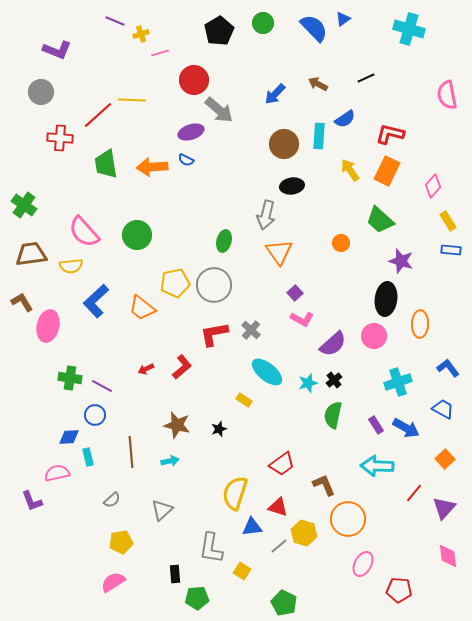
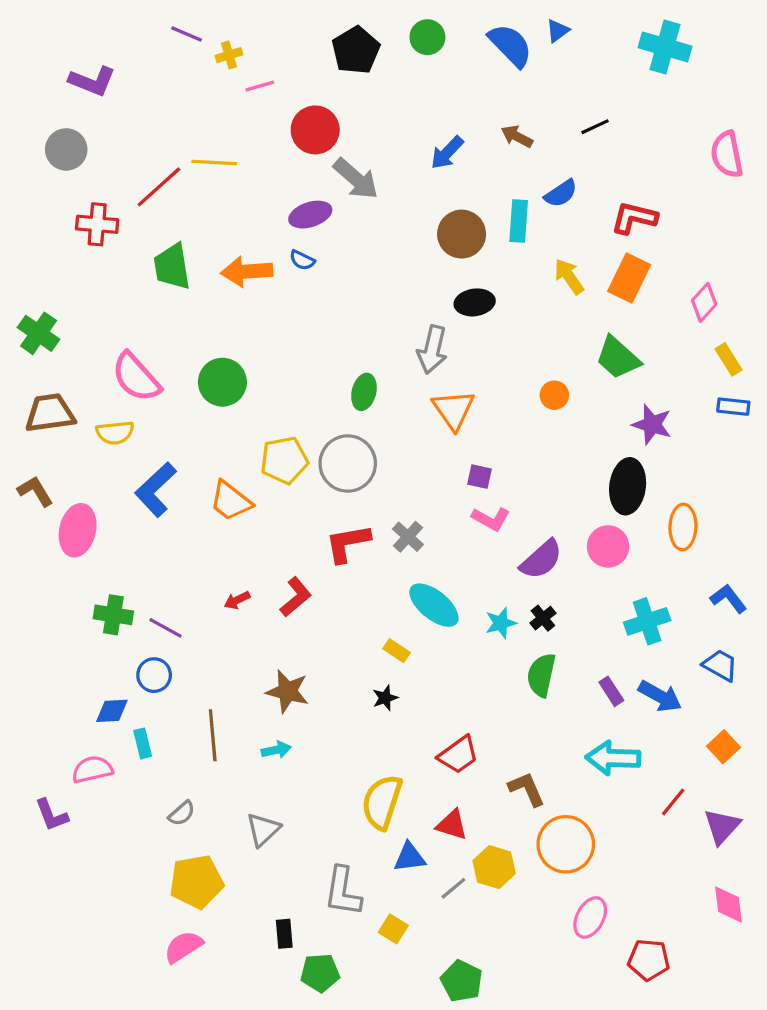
purple square: (295, 293) -> (480, 477), turned -35
black star: (219, 429) -> (385, 698), moved
yellow pentagon: (121, 542) -> (196, 882), size x1.4

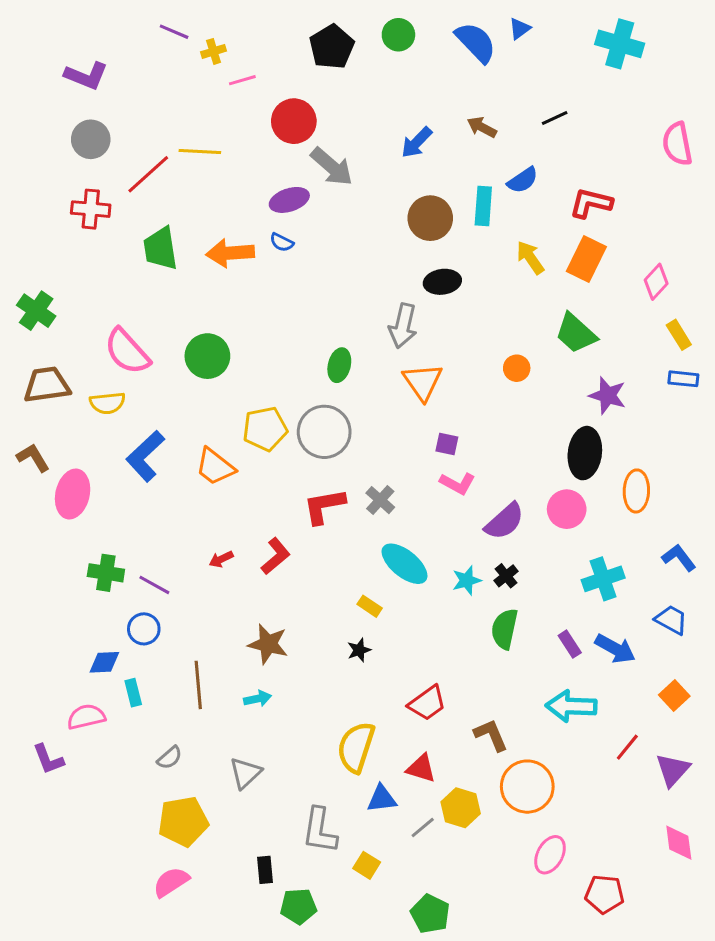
gray circle: (66, 149) -> (91, 139), moved

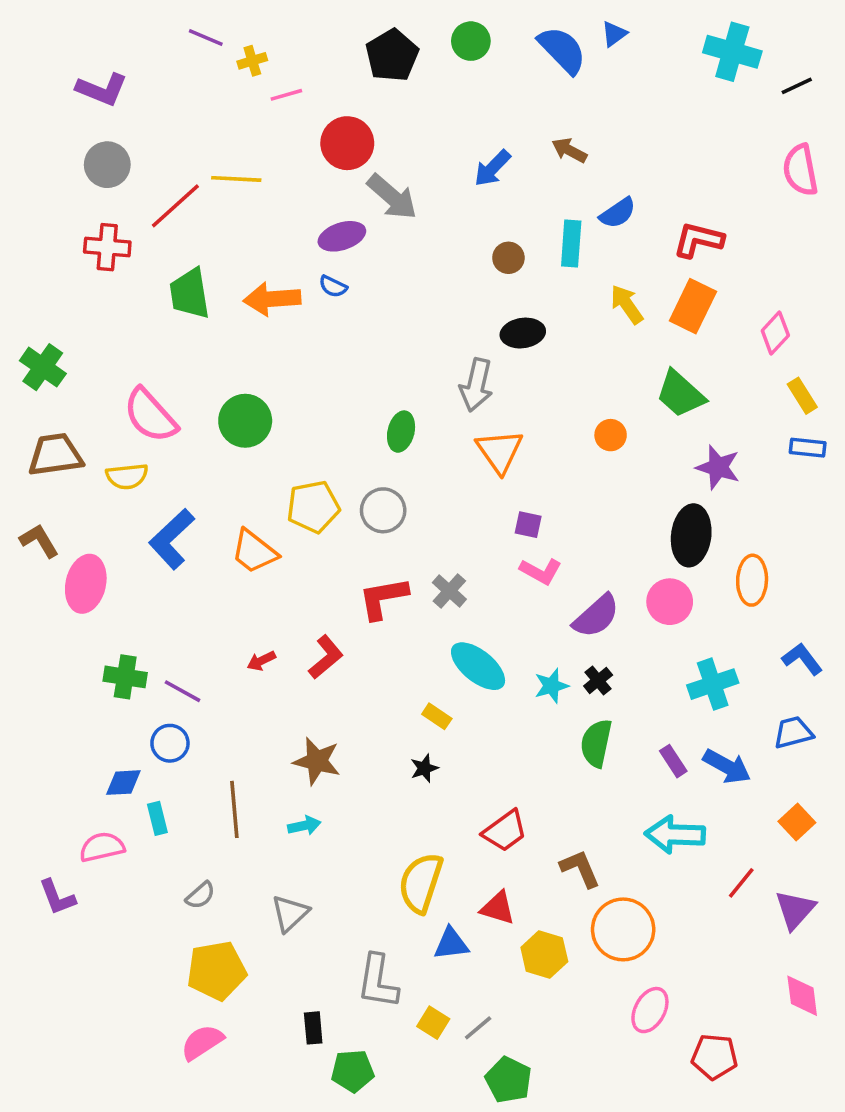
black line: (555, 118) -> (797, 86), moved
brown circle: (430, 218) -> (508, 258), size x0.6
gray circle: (324, 432) -> (383, 510), size x0.7
blue trapezoid: (671, 620) -> (793, 732), turned -44
gray line: (423, 827) -> (478, 1028), moved

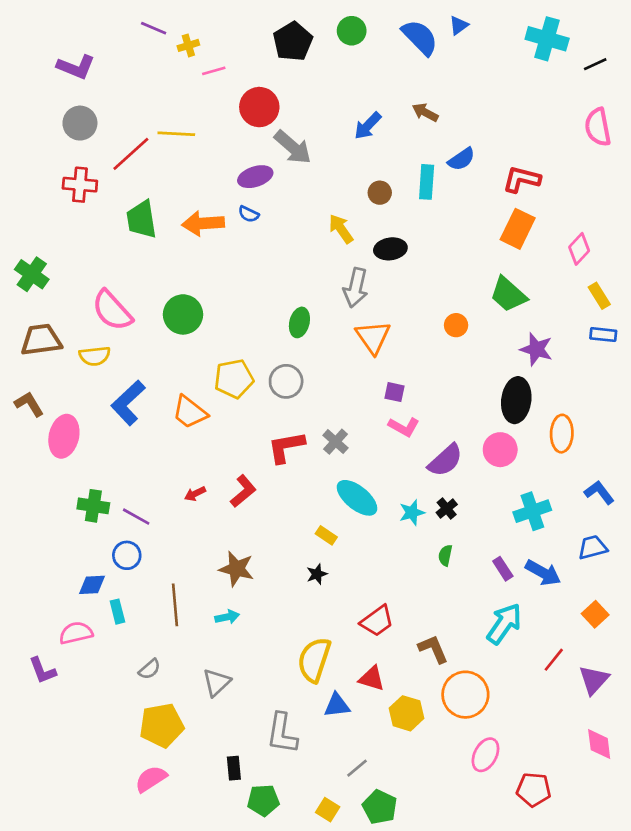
yellow arrow: (627, 304) -> (341, 229), moved
green semicircle: (596, 743) -> (445, 555), size x0.6
cyan arrow: (675, 835) -> (504, 624), turned 123
yellow square: (433, 1023) -> (328, 810), moved

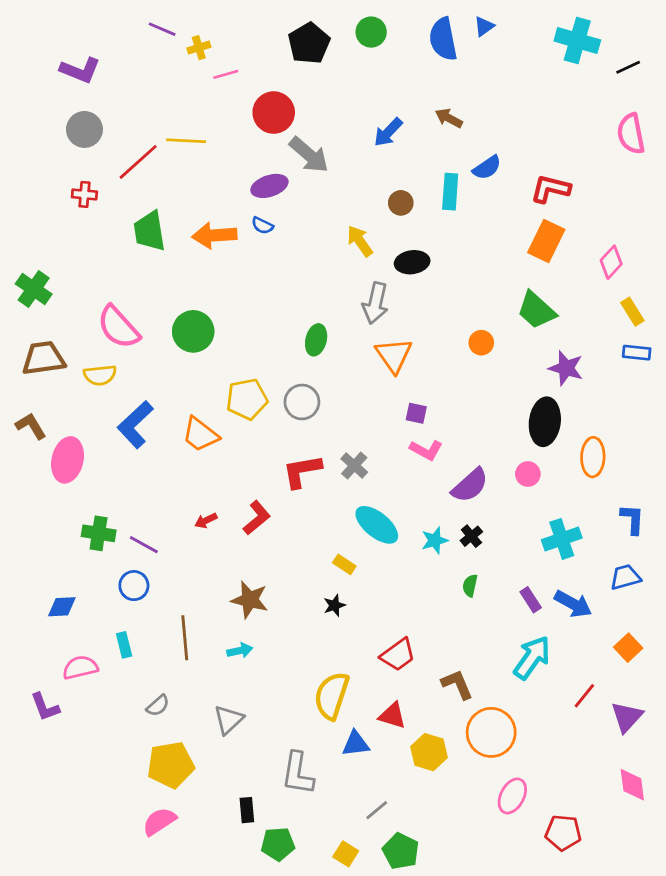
blue semicircle: (420, 37) -> (443, 39), turned -147
red cross: (80, 185) -> (84, 194), size x0.7
pink circle: (500, 450) -> (528, 474), size x0.7
blue L-shape: (599, 492) -> (632, 519), turned 40
blue diamond: (92, 585) -> (62, 607), moved

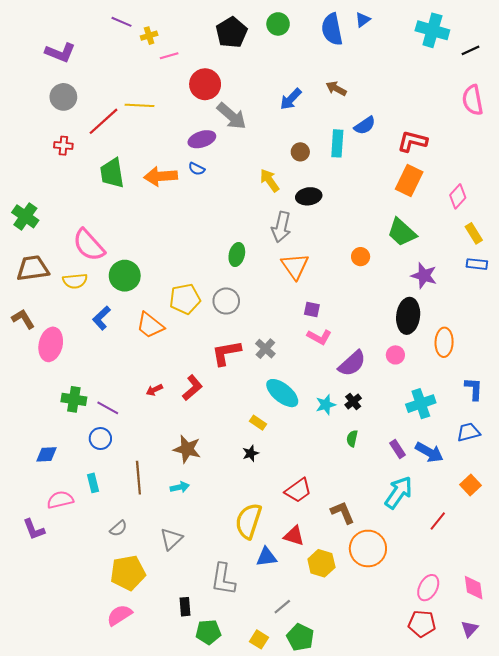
green circle: (193, 331) -> (125, 276), moved
blue L-shape: (135, 425) -> (101, 318), size x0.7
purple triangle: (627, 717) -> (469, 629), moved, size x0.7
pink ellipse: (512, 796) -> (428, 588), moved

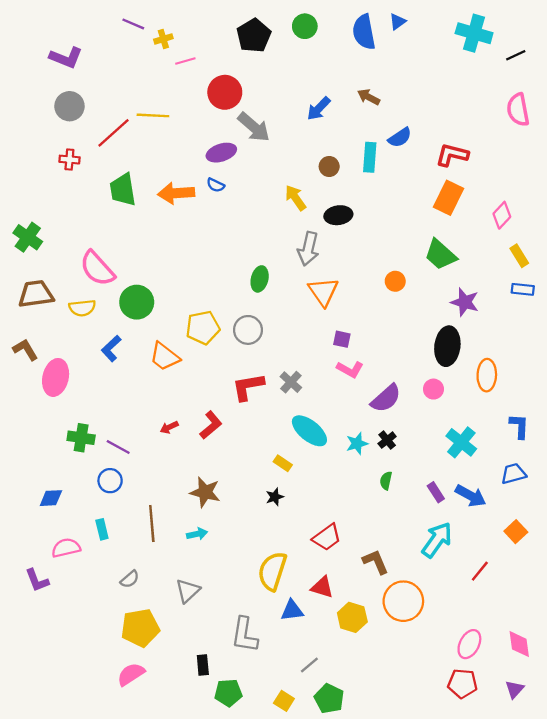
cyan cross: (421, 404) -> (461, 442), turned -32

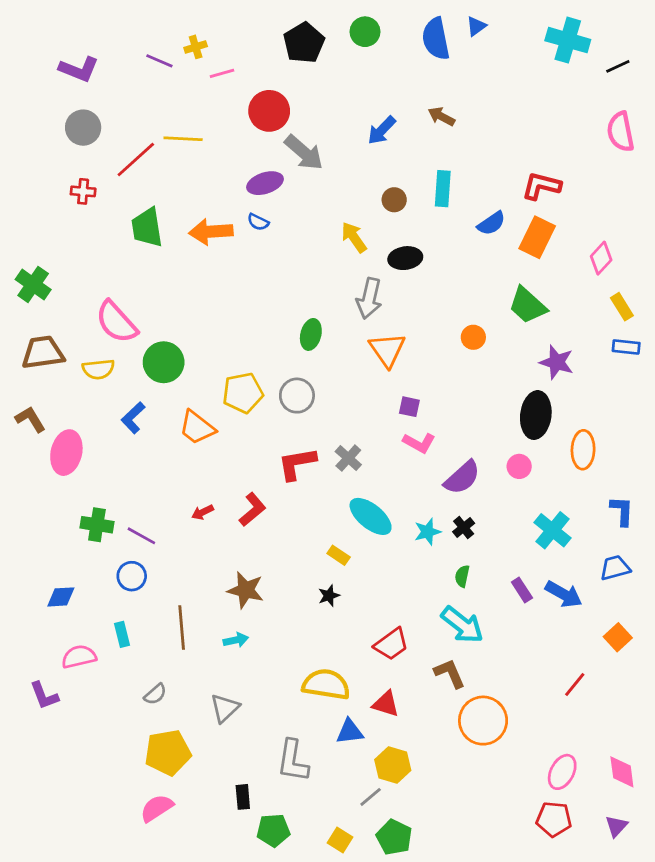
purple line: (133, 24) -> (159, 61), moved
blue semicircle: (400, 138) -> (491, 223), moved
cyan arrow: (437, 540) -> (462, 625), moved, turned 93
yellow semicircle: (272, 571) -> (326, 684), turned 81
yellow hexagon: (352, 617) -> (393, 765), moved

